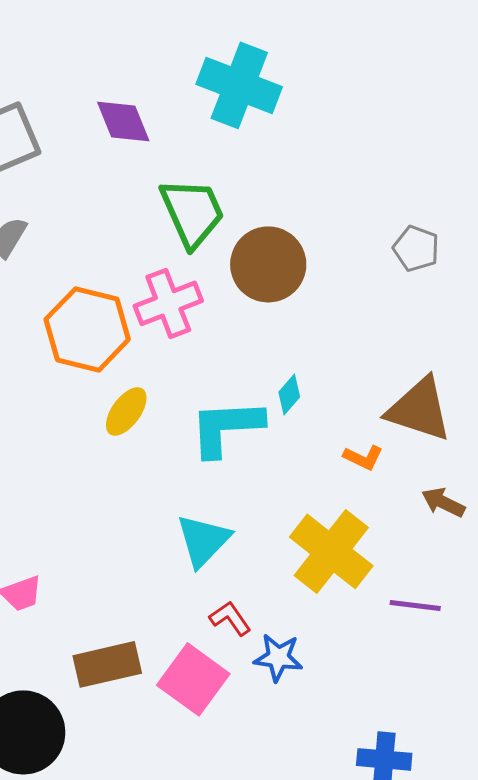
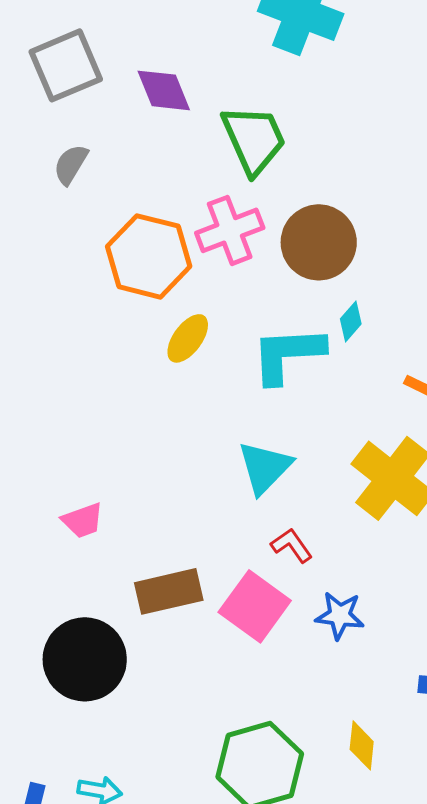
purple diamond: (123, 121) -> (164, 90), moved
brown circle: (268, 264) -> (319, 242), moved
blue star: (278, 657) -> (340, 615), moved

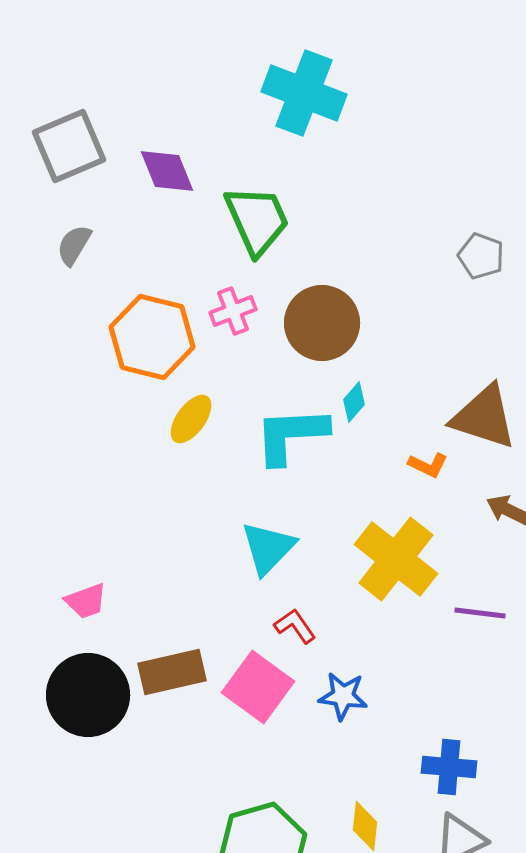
pink cross: (230, 230) -> (233, 311), size x0.7
black circle: (85, 659) -> (88, 695), moved

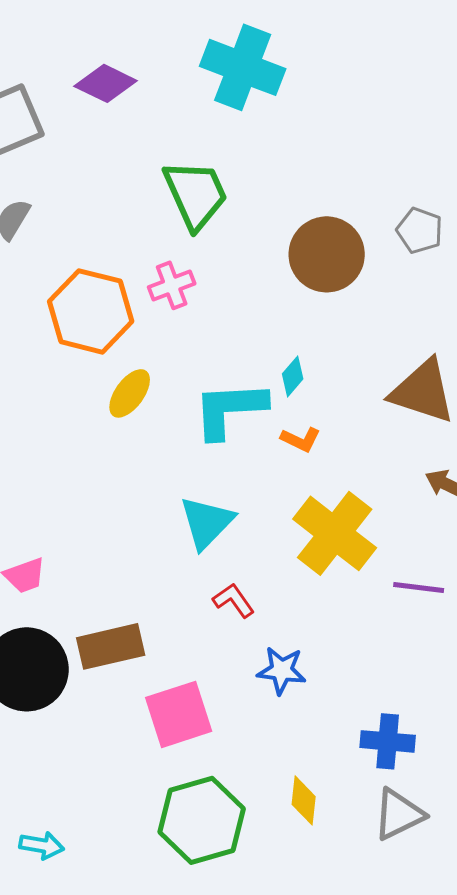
purple diamond: (167, 171) -> (106, 83), moved, turned -42
brown circle: (322, 323) -> (327, 254), moved
orange L-shape: (428, 465) -> (301, 439), moved
pink square: (258, 687) -> (179, 714), moved, turned 36

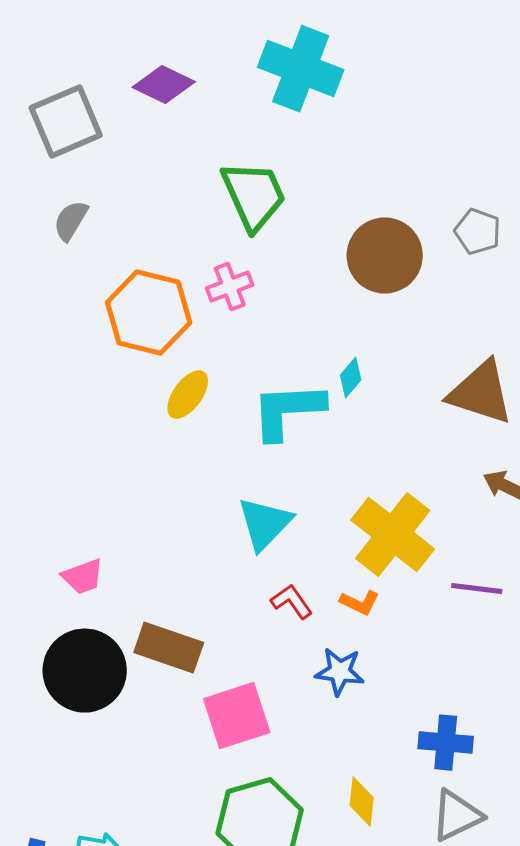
orange L-shape: (301, 439) -> (360, 603), moved
brown rectangle: (111, 646) -> (169, 648), turned 32

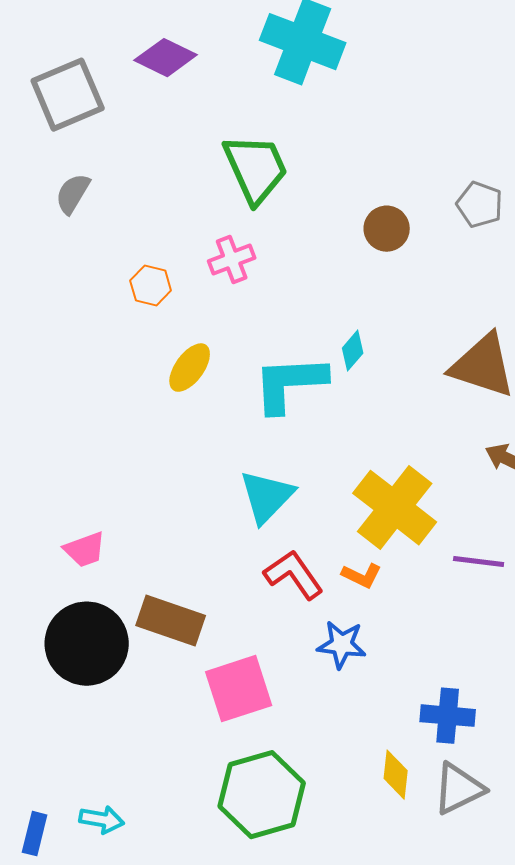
brown circle: (385, 256) -> (387, 229), size x0.6
orange hexagon: (149, 313) -> (151, 286), size x0.5
red L-shape: (292, 602) -> (294, 575), size x1.4
yellow diamond: (362, 802) -> (396, 775), moved

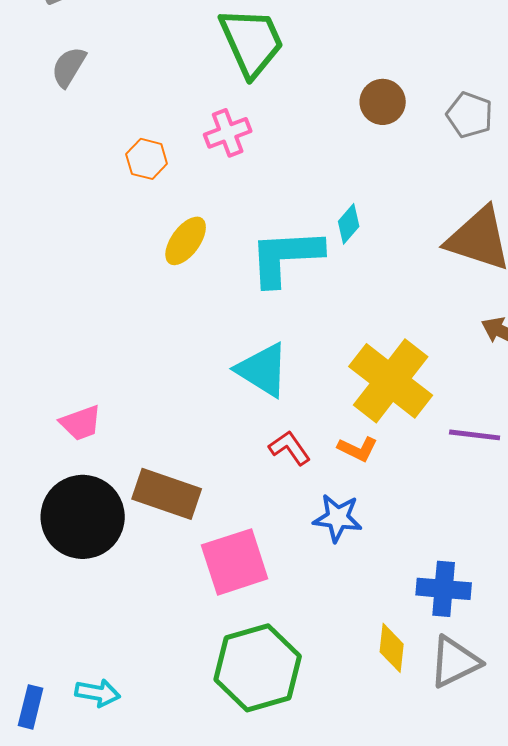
gray pentagon: (480, 205) -> (470, 115), moved
cyan triangle: (267, 497) -> (263, 370), turned -42
red L-shape: (294, 575) -> (290, 448), size x0.7

